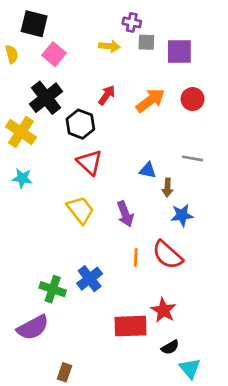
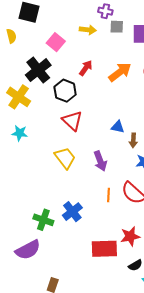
pink square: (54, 54) -> (56, 42), moved
red star: (163, 310) -> (130, 236), turned 30

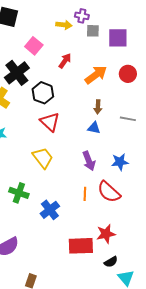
yellow arrow: (88, 30) -> (64, 25), moved
red arrow: (86, 68) -> (65, 61), moved
brown arrow: (133, 140) -> (98, 107), moved
purple arrow: (100, 161) -> (89, 161), moved
green cross: (43, 220) -> (19, 193), moved

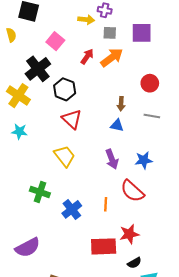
gray square: (93, 31) -> (110, 33), moved
red circle: (128, 74) -> (150, 83), moved
orange arrow: (96, 75) -> (112, 58), moved
orange line: (85, 194) -> (106, 204), moved

